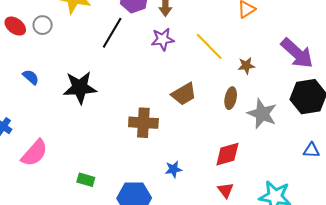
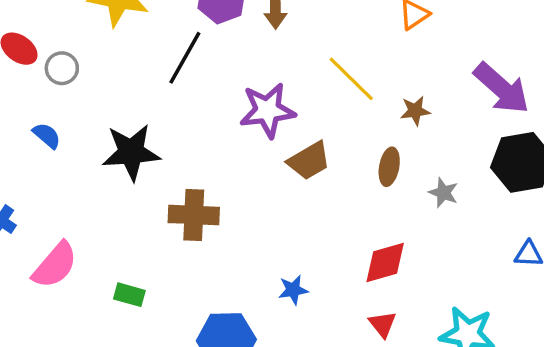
gray circle: (43, 25) -> (62, 68), moved
purple star: (163, 39) -> (267, 110), moved, size x1.4
gray star: (262, 114) -> (443, 193), size x0.6
brown cross: (143, 123) -> (194, 215), moved
green rectangle: (86, 180) -> (129, 295), moved

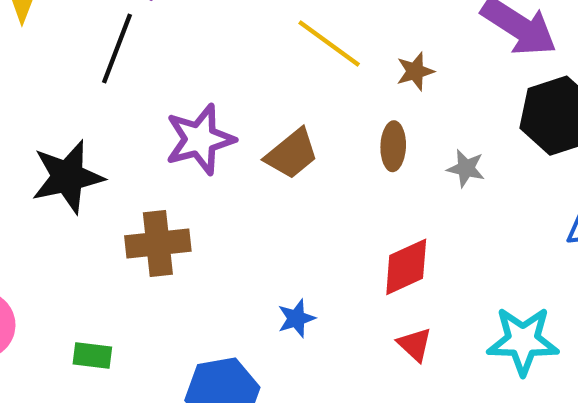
purple star: (267, 110) -> (200, 139), moved

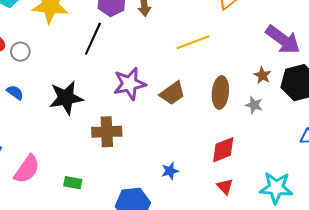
yellow line: (329, 43) -> (193, 42), turned -60
brown star: (415, 71) -> (262, 75), moved, turned -30
brown ellipse: (393, 146) -> (220, 92), size x1.4

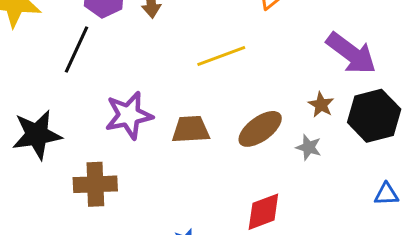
brown ellipse: (220, 92) -> (260, 129), turned 48
brown trapezoid: (172, 93) -> (191, 129), turned -148

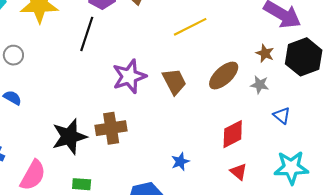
brown trapezoid: (191, 129) -> (174, 81), turned 72
black star: (37, 135) -> (69, 137), moved
blue triangle: (386, 194) -> (282, 115), moved, turned 48

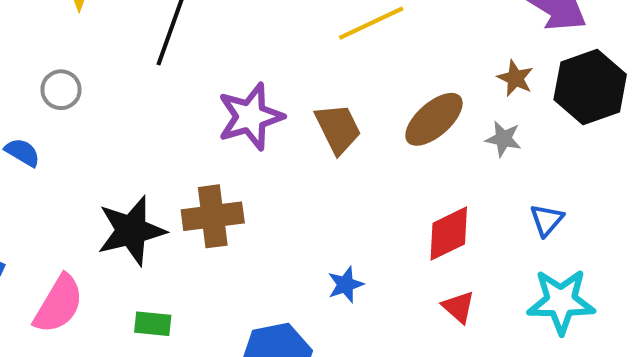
gray circle: (13, 55) -> (61, 90), moved
blue triangle: (282, 115) -> (547, 220), moved, turned 30

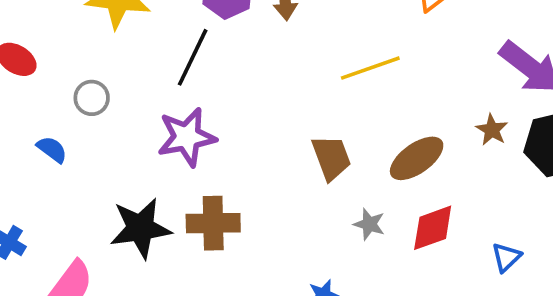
purple star: (250, 117) -> (187, 137), moved
gray star: (503, 139) -> (369, 224), moved
red diamond: (449, 234) -> (433, 228), moved

